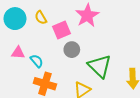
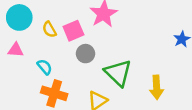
yellow semicircle: (41, 18) -> (49, 30), moved
pink triangle: (18, 53) -> (16, 50), moved

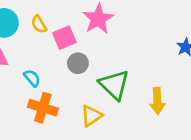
yellow semicircle: (49, 30) -> (39, 24), moved

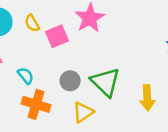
gray circle: (78, 63) -> (70, 81), moved

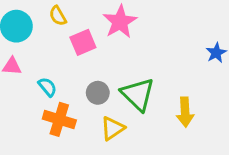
yellow semicircle: (32, 23) -> (58, 16), moved

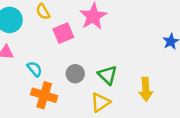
green triangle: (138, 94) -> (107, 75), size x0.7
yellow triangle: (113, 128) -> (100, 102), moved

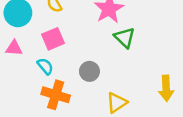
pink square: (63, 33) -> (53, 39), moved
green triangle: (107, 75) -> (125, 38), moved

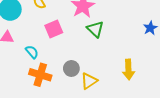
pink square: (53, 39) -> (54, 29), moved
gray circle: (89, 71) -> (71, 68), moved

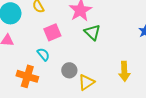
cyan semicircle: (32, 52) -> (43, 54), moved
orange cross: (40, 75) -> (27, 76), moved

